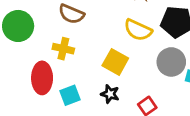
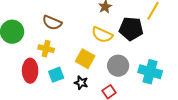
gray circle: (171, 62) -> (118, 66), moved
cyan square: (70, 95) -> (56, 75), moved

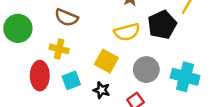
black pentagon: (131, 29) -> (162, 25), turned -30
yellow semicircle: (102, 35) -> (127, 32), turned -40

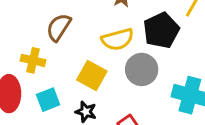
brown semicircle: (66, 17) -> (59, 27), moved, turned 100
gray circle: (146, 70) -> (142, 69), moved

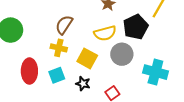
yellow cross: (33, 60) -> (59, 48), moved

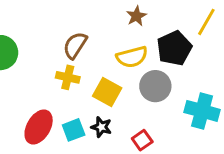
red ellipse: (29, 71) -> (39, 127), moved, turned 30
cyan square: (57, 75) -> (74, 130), moved

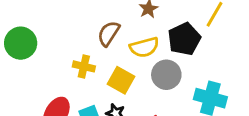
brown semicircle: (75, 45) -> (109, 33), moved

